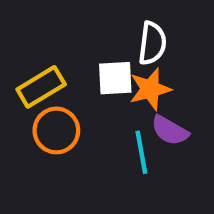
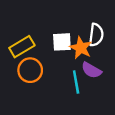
white semicircle: (152, 43) -> (96, 35), moved
orange star: (150, 89) -> (81, 48), turned -30

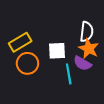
white square: (62, 42) -> (57, 51), moved
orange star: (81, 48) -> (89, 49), moved

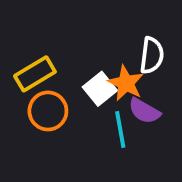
orange star: (89, 49) -> (126, 83), moved
white square: (57, 51) -> (100, 89), turned -36

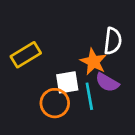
white square: (100, 89) -> (67, 82), moved, turned 30
orange circle: (48, 111) -> (55, 103), moved

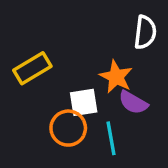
white semicircle: (113, 41) -> (145, 32), moved
cyan line: (89, 96) -> (111, 138), moved

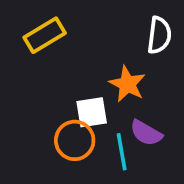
yellow rectangle: (32, 68) -> (45, 35), moved
purple semicircle: (133, 102) -> (146, 133), moved

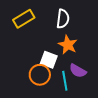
white semicircle: (159, 35) -> (63, 19), moved
white square: (92, 112) -> (49, 60), turned 30

